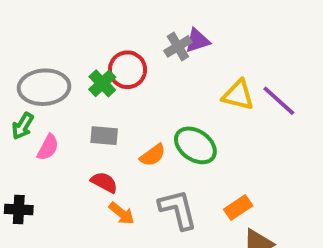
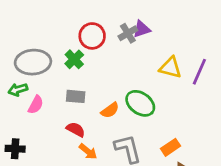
red circle: (127, 70) -> (92, 36), moved
purple line: (279, 101) -> (199, 72), turned 72
green arrow: (23, 126) -> (18, 90), turned 42

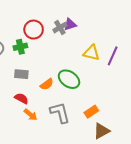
green cross: (74, 59) -> (20, 47), turned 32

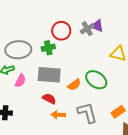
purple triangle: (70, 24) -> (97, 26), turned 40
gray rectangle: (21, 74) -> (49, 75), size x1.6
orange arrow: (31, 115) -> (58, 115), turned 144

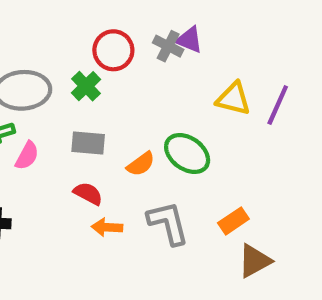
gray cross: (87, 29) -> (168, 46), turned -32
green cross: (48, 48) -> (86, 86), turned -32
gray rectangle: (49, 75) -> (88, 143), size x0.7

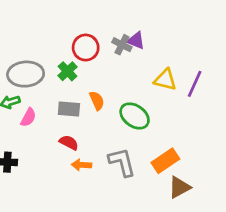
orange semicircle: (141, 164) -> (97, 101), moved, turned -78
orange rectangle: (233, 221) -> (165, 161), size x1.4

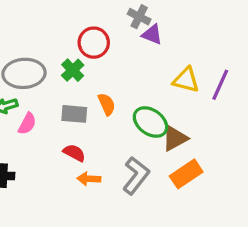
gray cross: (122, 45) -> (139, 17), moved
gray L-shape: (122, 162) -> (136, 176), turned 52
brown triangle: (179, 187) -> (175, 138), moved

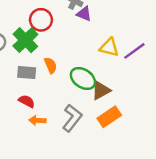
green cross: (73, 70) -> (25, 40), size x1.5
purple line: (220, 85) -> (134, 51), turned 30

